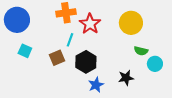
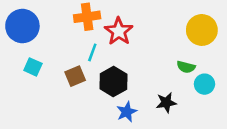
yellow circle: (131, 23) -> (202, 30), moved

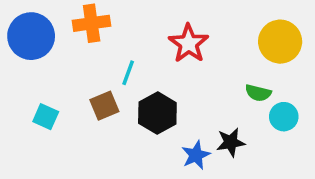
orange cross: (87, 17) -> (92, 23), moved
red star: (119, 31) -> (189, 43), moved
cyan square: (33, 67) -> (46, 117), moved
blue star: (127, 112) -> (196, 155), moved

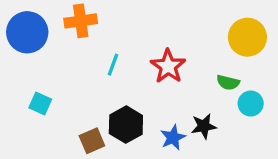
red star: (189, 43) -> (168, 66), moved
brown square: (104, 106) -> (92, 141), moved
black hexagon: (157, 113) -> (126, 125), moved

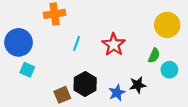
blue circle: (27, 32) -> (19, 42), moved
green semicircle: (228, 82) -> (154, 56), turned -80

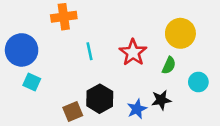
yellow circle: (167, 25) -> (180, 33), moved
cyan line: (76, 43) -> (89, 51), turned -32
green semicircle: (154, 56) -> (169, 65), moved

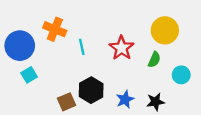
orange cross: (64, 17) -> (55, 29), moved, turned 30
cyan square: (32, 82) -> (29, 75), turned 35
black star: (161, 100) -> (155, 102), moved

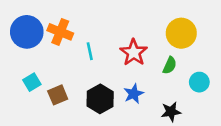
blue circle: (20, 46) -> (27, 32), moved
blue star: (125, 99) -> (134, 94), moved
brown square: (67, 102) -> (58, 95), moved

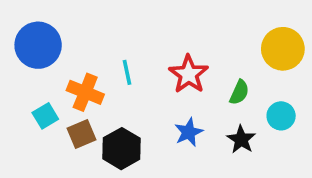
orange cross: (60, 32) -> (85, 92), moved
yellow circle: (181, 33) -> (283, 49), moved
black hexagon: (100, 99) -> (121, 149), moved
black star: (171, 112) -> (241, 139), moved, turned -30

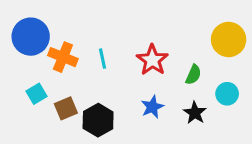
orange cross: (85, 92) -> (63, 57), moved

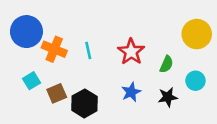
black star: (195, 113) -> (168, 97), turned 30

